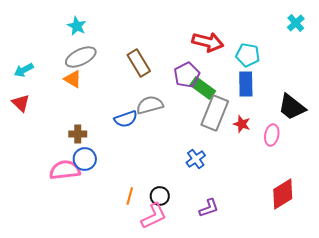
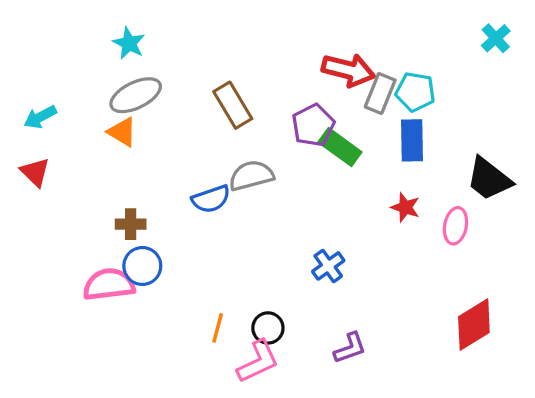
gray rectangle: (215, 113) -> (380, 93), moved, size x0.7

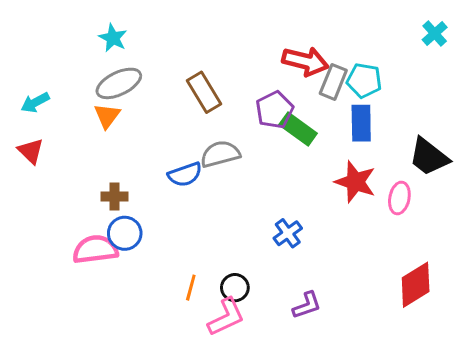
orange triangle: (122, 132) -> (107, 116), turned 36
red star: (405, 207) -> (355, 182), size x1.6

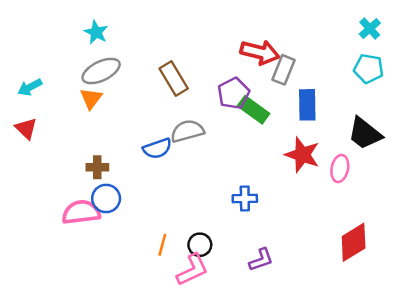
cyan pentagon: (364, 80) -> (369, 69), moved
blue cross: (288, 233) -> (245, 198), turned 35

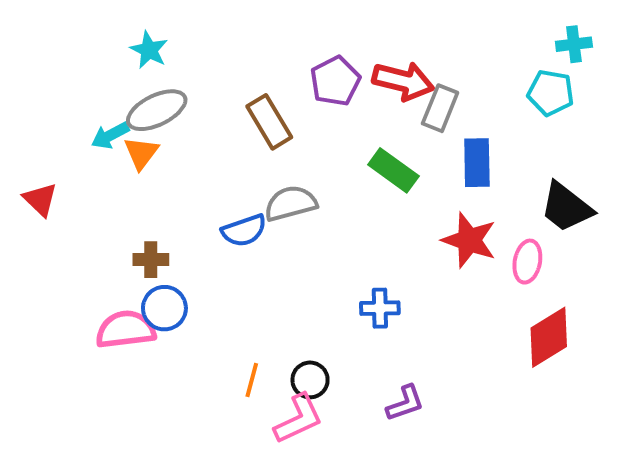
cyan cross: (370, 29) -> (574, 44), turned 35
cyan pentagon: (369, 69) -> (551, 93), moved
cyan arrow: (30, 87) -> (110, 135), moved
purple pentagon: (234, 94) -> (335, 81), moved
red diamond: (354, 242) -> (549, 337), moved

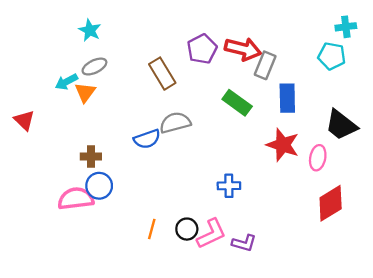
gray ellipse: (157, 110) -> (94, 67), size x0.7
purple L-shape: (405, 403) -> (244, 243), turned 35
pink L-shape: (298, 419) -> (211, 234), moved

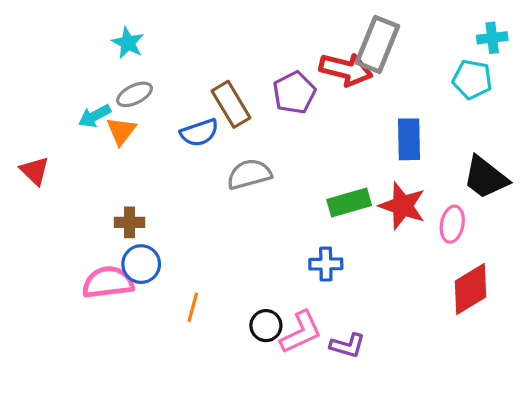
purple pentagon: (202, 49) -> (294, 93), moved
gray rectangle: (265, 65) -> (377, 44), moved, size x1.4
green rectangle: (237, 103) -> (349, 202), moved, turned -52
blue semicircle: (147, 139) -> (199, 133), moved
orange line: (152, 229) -> (193, 307), moved

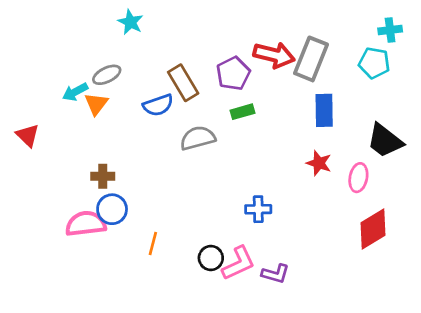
cyan star: (128, 43) -> (130, 22), moved
gray rectangle: (377, 44) -> (311, 59), moved
green rectangle: (349, 202) -> (242, 112), moved, size x0.7
red star: (402, 206) -> (319, 163), size x0.7

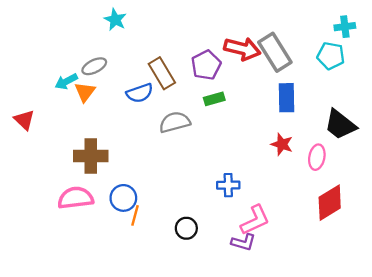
gray rectangle: (311, 59) -> (275, 52), turned -54
brown cross: (103, 176) -> (91, 156), size x1.6
blue circle: (112, 209) -> (123, 198), moved
pink L-shape: (239, 263) -> (255, 220), moved

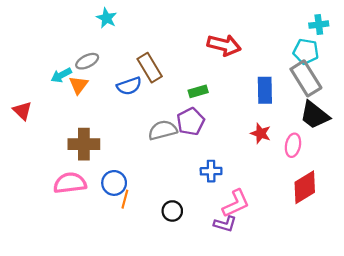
gray rectangle: (275, 52) -> (306, 78), moved
purple pentagon: (206, 65) -> (191, 122), moved
gray semicircle: (175, 122) -> (163, 130), moved

